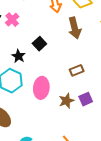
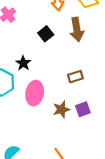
black square: (39, 44) -> (46, 34), moved
black star: (19, 56) -> (23, 63), moved

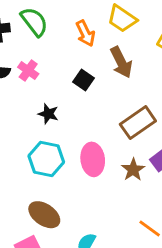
black star: (23, 63) -> (48, 114), moved
brown rectangle: (75, 77) -> (138, 123), size x1.6

